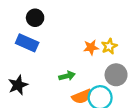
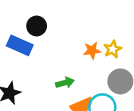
black circle: (35, 18) -> (37, 26), moved

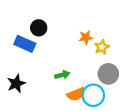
orange star: (92, 50) -> (86, 37), moved

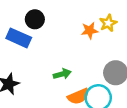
yellow star: (102, 47) -> (108, 23), moved

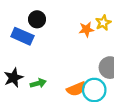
green arrow: (62, 74) -> (38, 83), moved

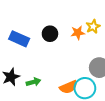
black circle: (37, 19) -> (50, 34), moved

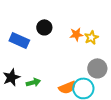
yellow star: (93, 27) -> (91, 37), moved
black circle: (50, 34) -> (44, 27), moved

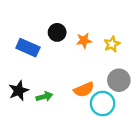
orange star: (76, 34) -> (84, 41), moved
orange semicircle: (67, 87) -> (84, 90), moved

